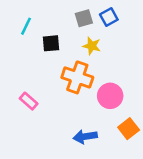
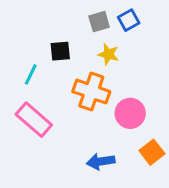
cyan line: (26, 26) -> (31, 74), moved
pink rectangle: (29, 101) -> (34, 120), size x1.6

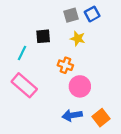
orange cross: (91, 92) -> (65, 65), size x0.6
pink circle: (130, 113) -> (80, 86), moved
orange square: (152, 152) -> (101, 118), moved

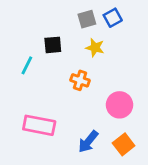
pink rectangle: (24, 85) -> (39, 125), moved, turned -30
pink circle: (80, 86) -> (119, 105), moved
blue arrow: (72, 115) -> (88, 142), turned -42

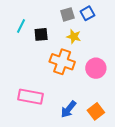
cyan line: (27, 65) -> (21, 26), moved
orange cross: (80, 80) -> (62, 62), size x1.6
pink circle: (119, 105) -> (96, 68), moved

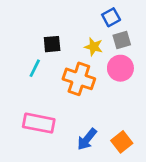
gray square: (67, 14) -> (122, 40), moved
cyan line: (21, 26) -> (35, 68), moved
pink circle: (96, 68) -> (120, 68), moved

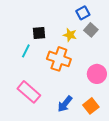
gray square: (122, 40) -> (91, 30), turned -32
pink circle: (120, 68) -> (97, 74), moved
pink rectangle: (39, 123) -> (29, 92), turned 30

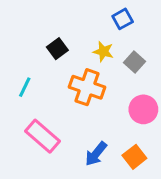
gray square: (91, 30) -> (134, 62), moved
black square: (39, 33) -> (57, 49), turned -32
cyan line: (26, 51) -> (25, 87), moved

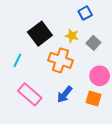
black square: (57, 49) -> (40, 34), size x1.6
blue arrow: (96, 154) -> (65, 94), moved
orange square: (134, 157) -> (93, 98), moved, turned -35

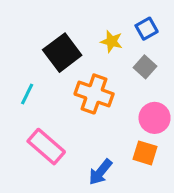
blue square: (85, 13) -> (147, 29), moved
yellow star: (72, 36) -> (112, 41), moved
blue arrow: (65, 94) -> (100, 172), moved

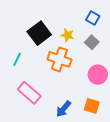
blue square: (147, 29) -> (93, 18), turned -32
yellow star: (112, 41) -> (68, 35), moved
orange square: (145, 153) -> (92, 106), moved

